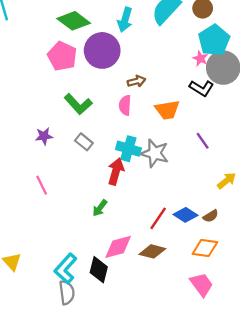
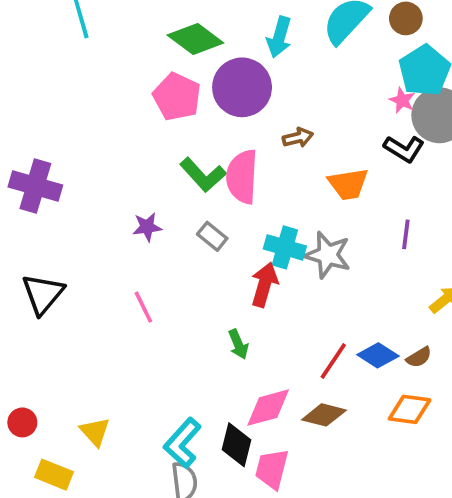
pink semicircle: (125, 105) -> (242, 177), moved, size x1.6
purple line: (203, 141) -> (406, 234), turned 42
green arrow: (100, 208) -> (238, 344), turned -60
pink trapezoid: (201, 285) -> (272, 469), moved, turned -130

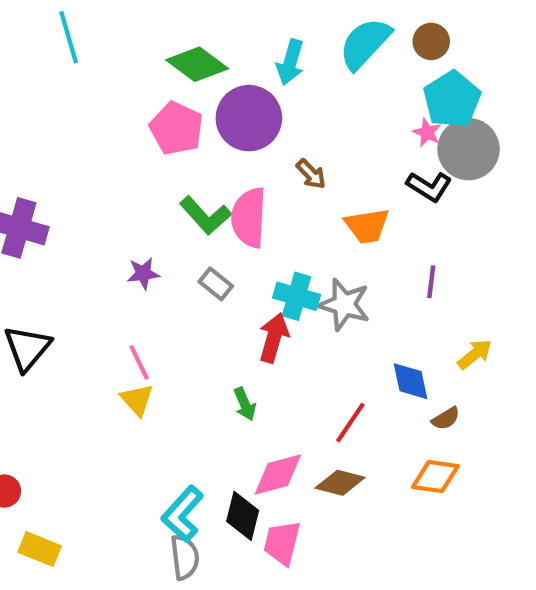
brown arrow: (298, 138) -> (311, 174), turned 60
blue diamond: (378, 355) -> (410, 381), moved, turned 45
yellow triangle: (95, 432) -> (137, 400), moved

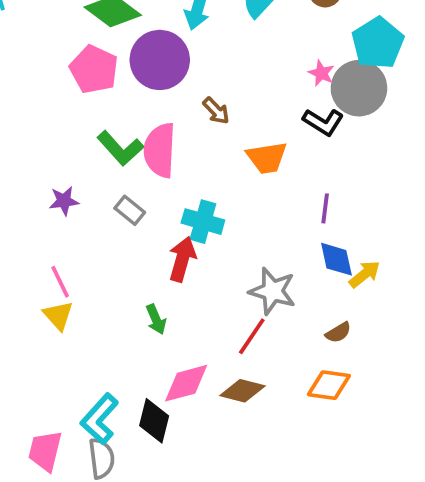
cyan pentagon: (452, 99) -> (378, 43), moved
gray star: (344, 305) -> (273, 291), moved
blue diamond: (410, 381) -> (336, 259), moved
pink trapezoid: (282, 543) -> (45, 451), moved

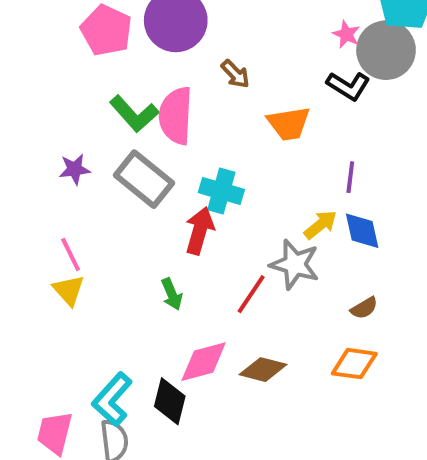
gray rectangle: (130, 210) -> (144, 179), size x1.8
yellow arrow: (365, 274) -> (321, 225), moved
red line: (252, 336) -> (251, 294), moved

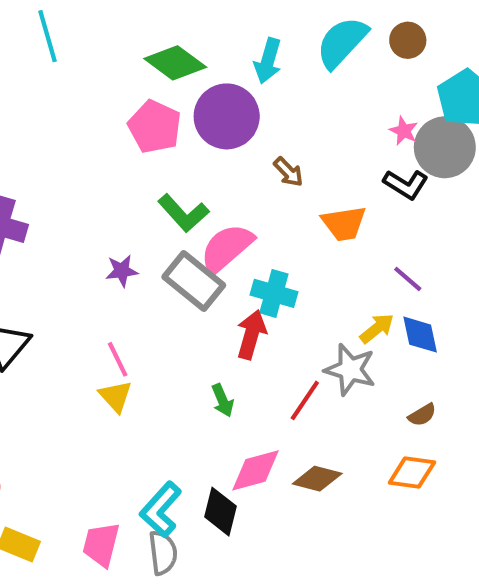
pink semicircle: (176, 116) -> (227, 248), moved, turned 46
purple line: (350, 177) -> (408, 279), turned -56

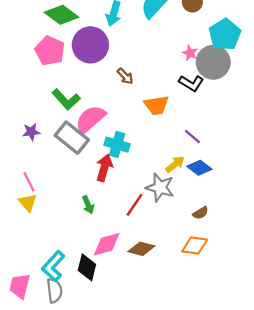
blue diamond: (420, 335) -> (199, 168), turned -40

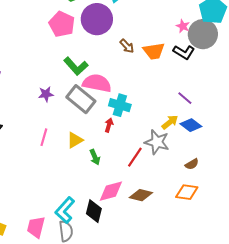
orange trapezoid: (156, 105) -> (154, 51), moved
pink semicircle: (90, 119) -> (97, 83), turned 52
red arrow: (104, 168) -> (109, 125), size x0.6
pink line: (29, 182) -> (44, 137), turned 42
yellow triangle: (28, 203) -> (75, 140), moved, turned 42

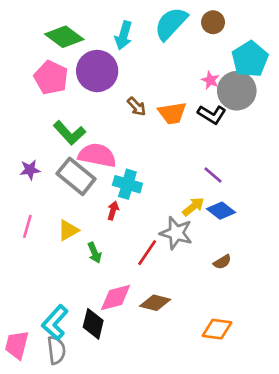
orange diamond: (187, 192) -> (217, 329), moved

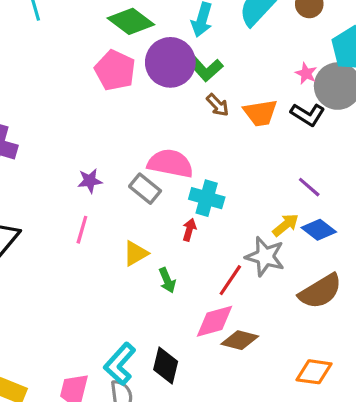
green L-shape: (69, 133) -> (203, 67), moved
gray rectangle: (76, 176) -> (145, 189), size x0.7
pink line: (27, 226) -> (82, 230), moved
brown semicircle: (222, 262) -> (320, 291), size x2.0
pink diamond: (116, 298) -> (215, 321), moved

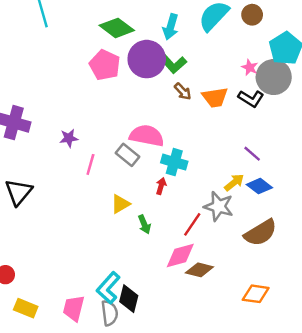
purple star: (90, 181) -> (69, 138), moved
pink line: (82, 230) -> (90, 164), moved
black diamond: (166, 365) -> (129, 299), moved

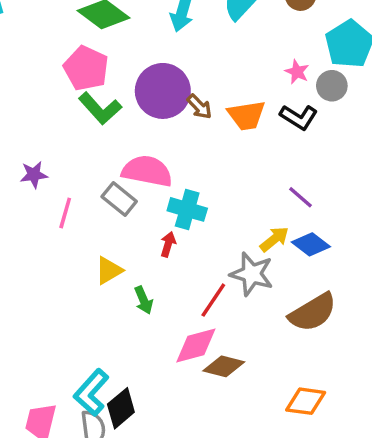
purple circle: (147, 59) -> (163, 91), moved
green L-shape: (172, 63) -> (100, 108), moved
gray circle: (274, 77) -> (332, 86), size x0.6
black diamond: (129, 299) -> (121, 408), turned 36

